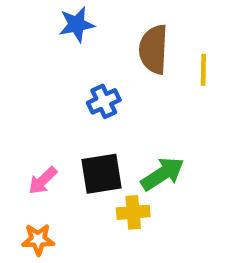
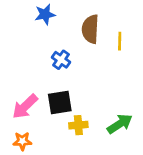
blue cross: (104, 101) -> (61, 60), turned -30
green arrow: (163, 174) -> (120, 124), moved
pink arrow: (43, 181) -> (25, 106), size x1.5

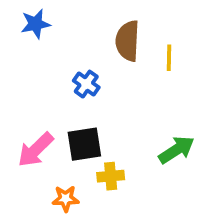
blue star: (45, 14) -> (36, 24), moved
green arrow: (120, 124) -> (176, 150), moved
orange star: (22, 141) -> (66, 199), moved

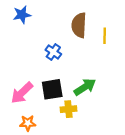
green arrow: (176, 150) -> (85, 87), moved
orange star: (66, 199) -> (28, 123), moved

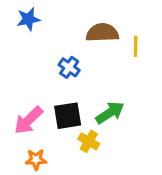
brown semicircle: (79, 25) -> (102, 33), turned 85
yellow cross: (69, 109) -> (89, 141), turned 35

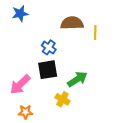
black square: (68, 116) -> (48, 70), moved

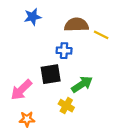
blue star: (20, 14) -> (33, 17), moved
yellow line: (95, 33) -> (101, 35), turned -64
blue cross: (49, 47) -> (64, 51), moved, turned -32

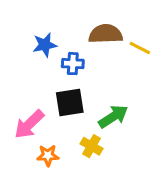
blue star: (33, 17) -> (45, 45), moved
blue cross: (64, 51) -> (73, 64), moved
orange star: (27, 119) -> (48, 155), moved

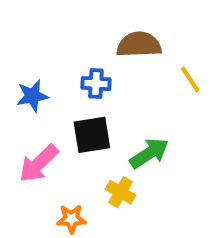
blue star: (45, 45) -> (32, 96), moved
yellow line: (140, 48) -> (190, 79), moved, turned 30
orange star: (48, 155) -> (71, 219), moved

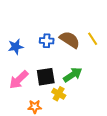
brown semicircle: (139, 45) -> (70, 40), moved, turned 35
black square: (92, 135) -> (46, 77), moved

